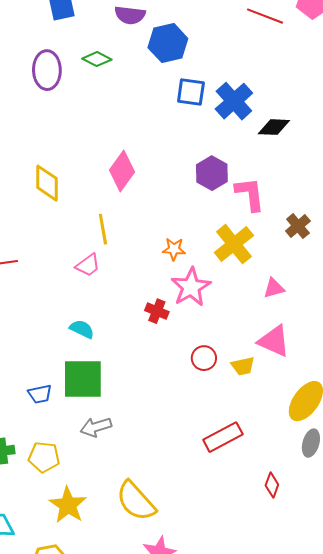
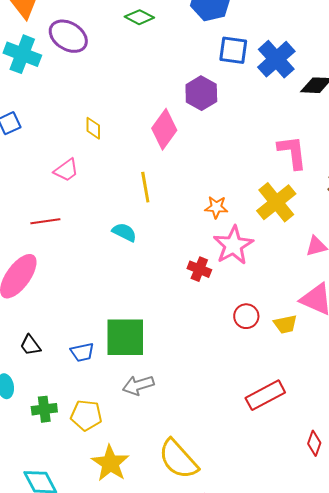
purple ellipse: (47, 70) -> (68, 36), moved, turned -57
purple hexagon: (212, 173) -> (201, 93), moved
yellow diamond: (47, 183) -> (93, 128), moved, size x0.6
pink trapezoid: (88, 265) -> (66, 170), moved
cyan semicircle: (82, 329) -> (124, 232), moved

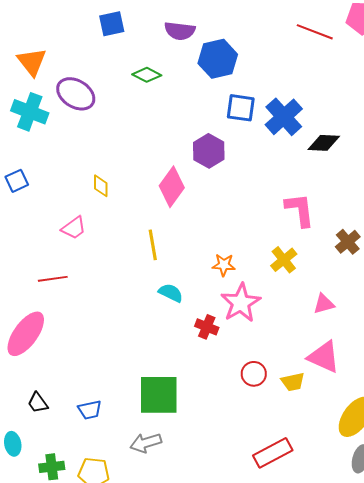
yellow cross: (276, 202) -> (284, 260), size x0.7
cyan semicircle: (124, 232) -> (171, 293), moved
green square: (125, 337) -> (159, 395), moved

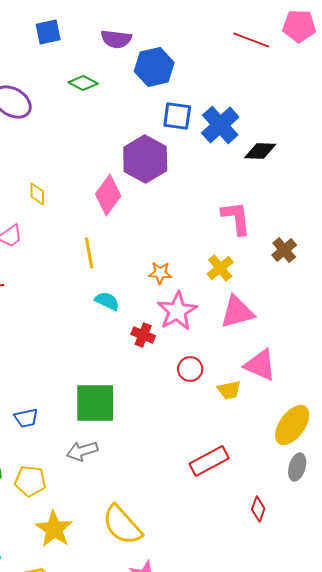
purple hexagon: (209, 151) -> (145, 159), size x1.4
pink triangle: (324, 304) -> (237, 312), moved, size x1.6
red circle: (254, 374) -> (190, 369), moved

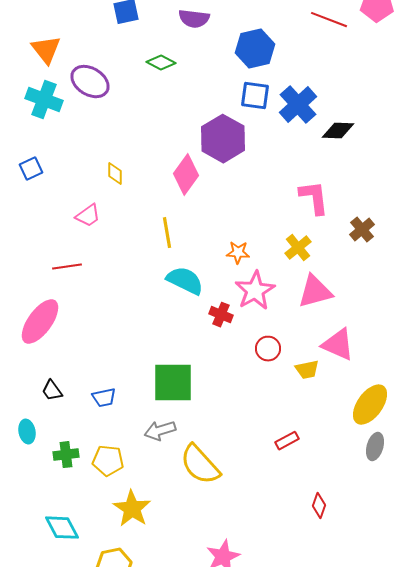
blue hexagon: (154, 67) -> (255, 49), moved
cyan semicircle: (107, 301) -> (185, 281), size x1.5
red rectangle: (209, 461) -> (287, 441), size x0.6
red diamond: (258, 509) -> (319, 506), moved
yellow semicircle: (122, 525) -> (200, 465), moved

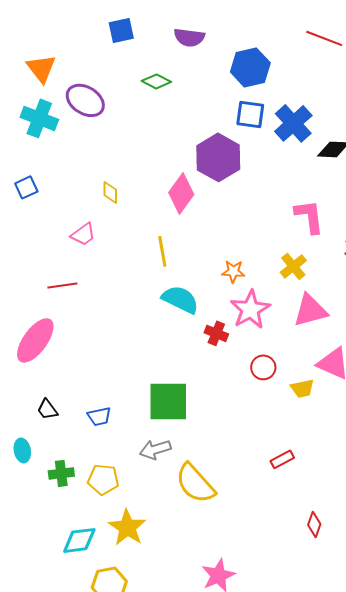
cyan diamond: (62, 528) -> (79, 540), moved, turned -69

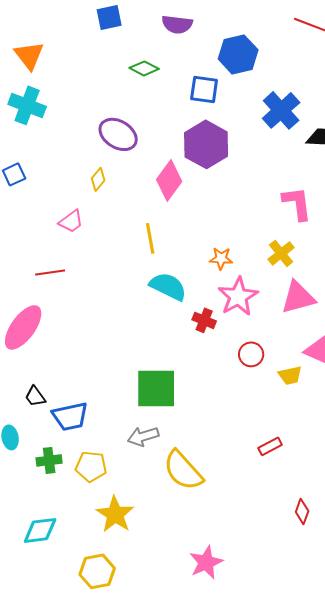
purple ellipse: (85, 100) -> (118, 134), moved
blue square: (250, 114) -> (204, 89), moved
yellow diamond: (110, 192) -> (98, 179), turned 40
blue trapezoid: (99, 416) -> (70, 416), moved, size x1.5
cyan diamond: (79, 540) -> (40, 530), moved

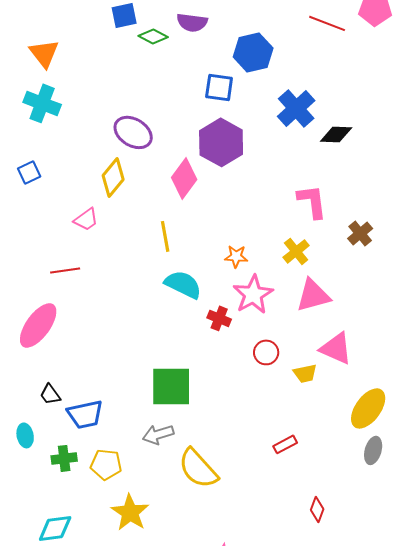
green diamond: (144, 68) -> (153, 36), moved
yellow diamond: (98, 179) -> (113, 177), size x1.6

